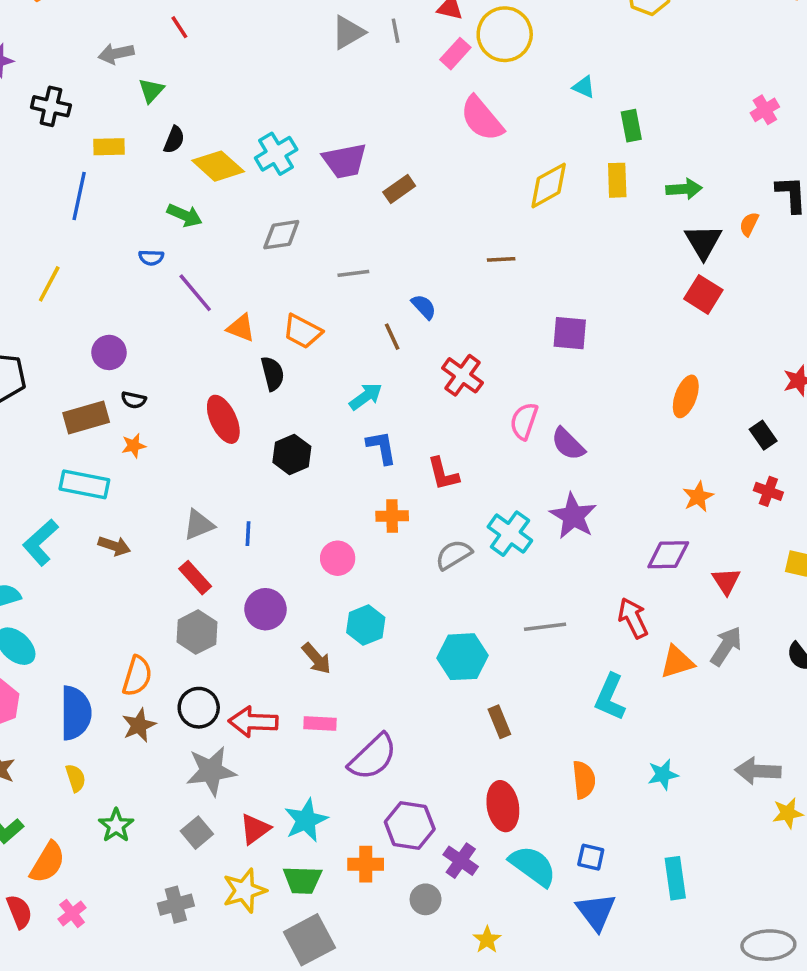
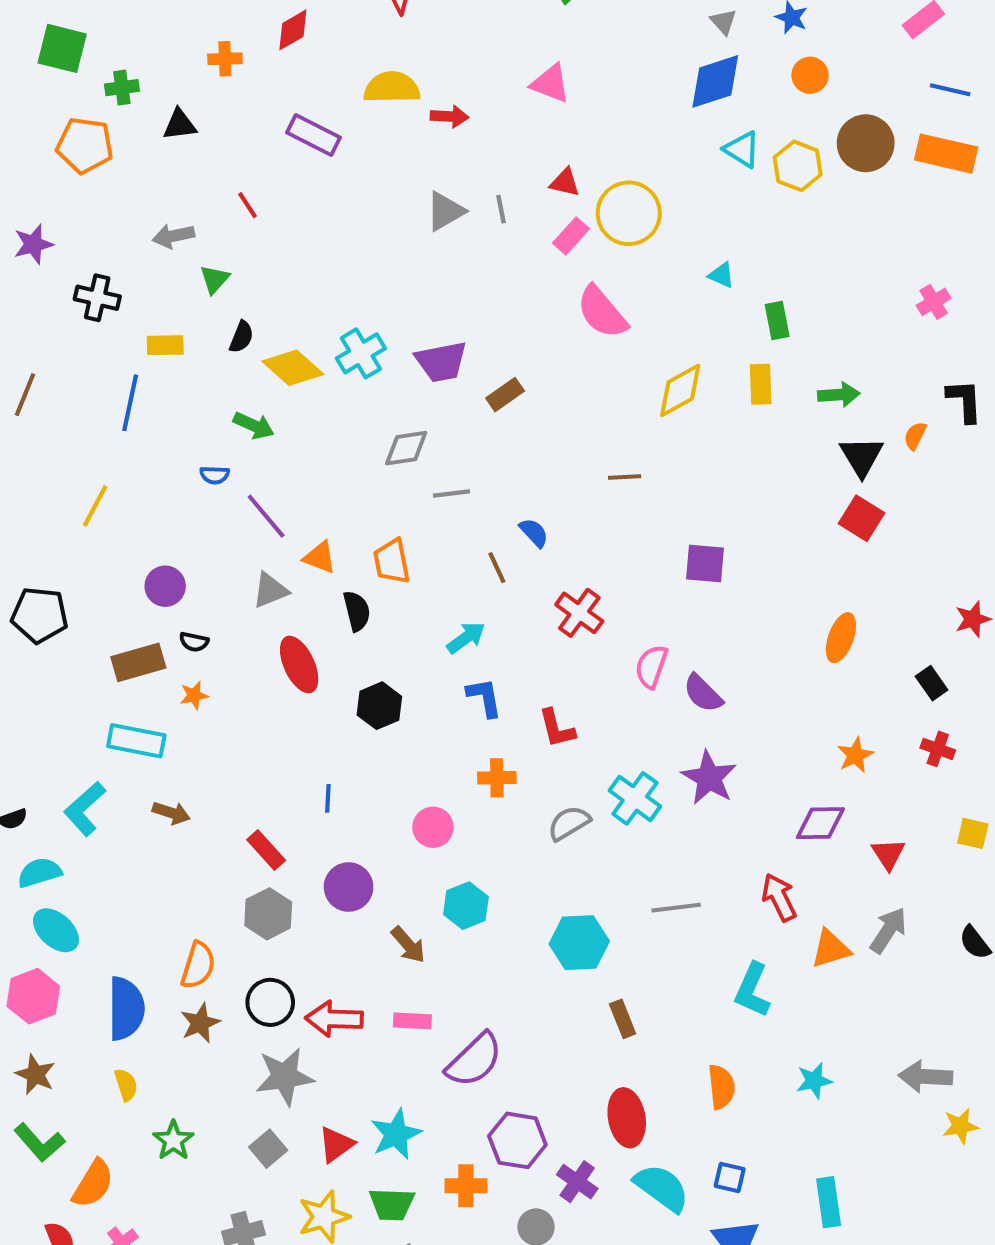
gray diamond: (281, 235) -> (406, 448), moved
orange trapezoid: (302, 331) -> (392, 561), turned 51
gray triangle: (199, 525) -> (270, 590), moved

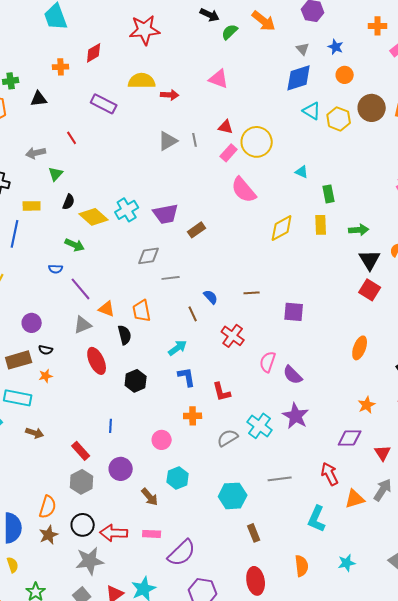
brown line: (625, 477) -> (252, 293), moved

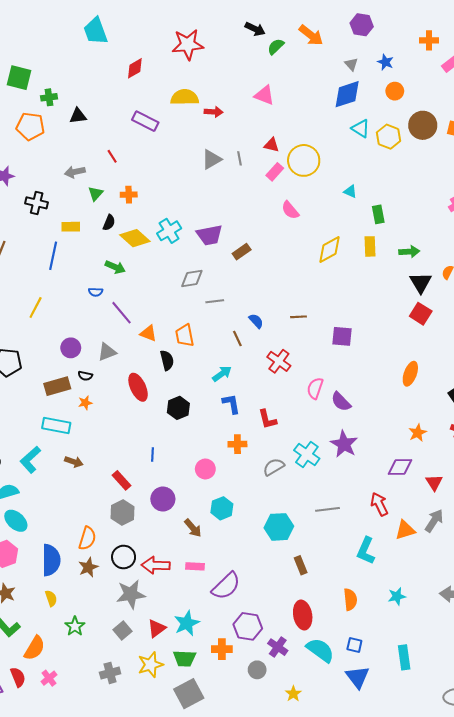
orange cross: (61, 67) -> (129, 195), moved
pink semicircle: (244, 190) -> (290, 210), size x0.7
gray triangle: (83, 325) -> (107, 352), moved

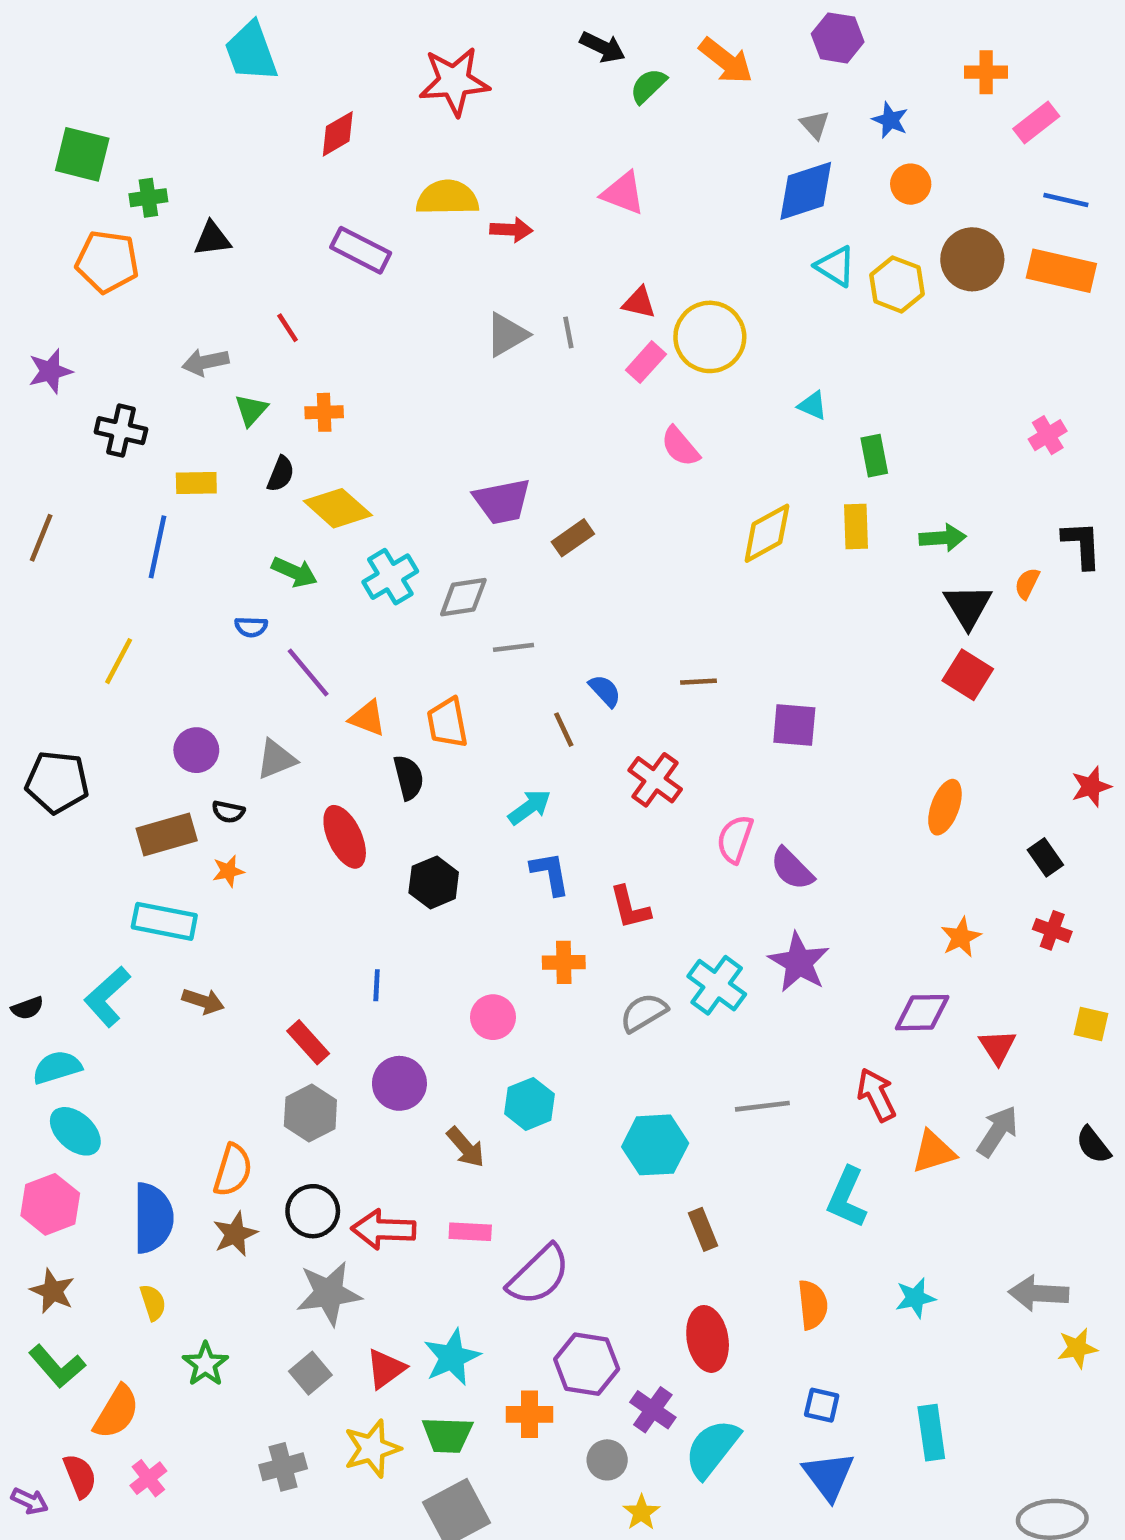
cyan cross: (169, 231) -> (390, 577), moved
cyan semicircle: (320, 650) -> (712, 1449), moved, turned -88
yellow star: (293, 694) -> (641, 1512), moved

